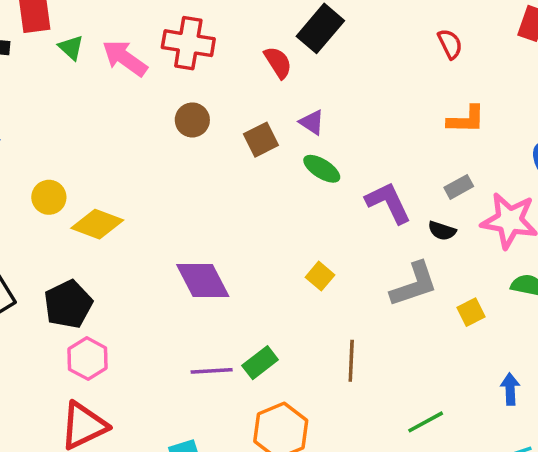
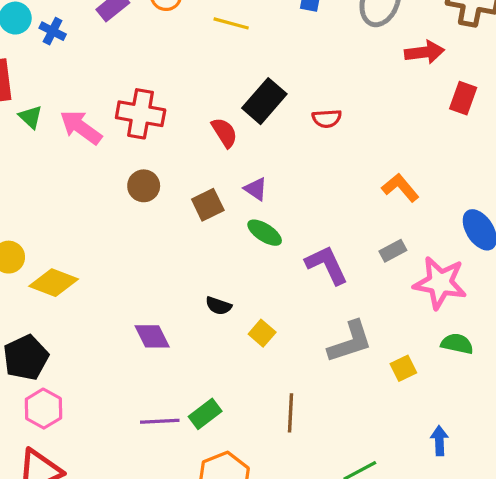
red semicircle: (450, 44) -> (327, 119), moved, turned 112
orange L-shape: (466, 119) -> (400, 188), turned -132
black semicircle: (442, 231) -> (218, 306), moved
purple diamond: (203, 280) -> (152, 336), size x0.7

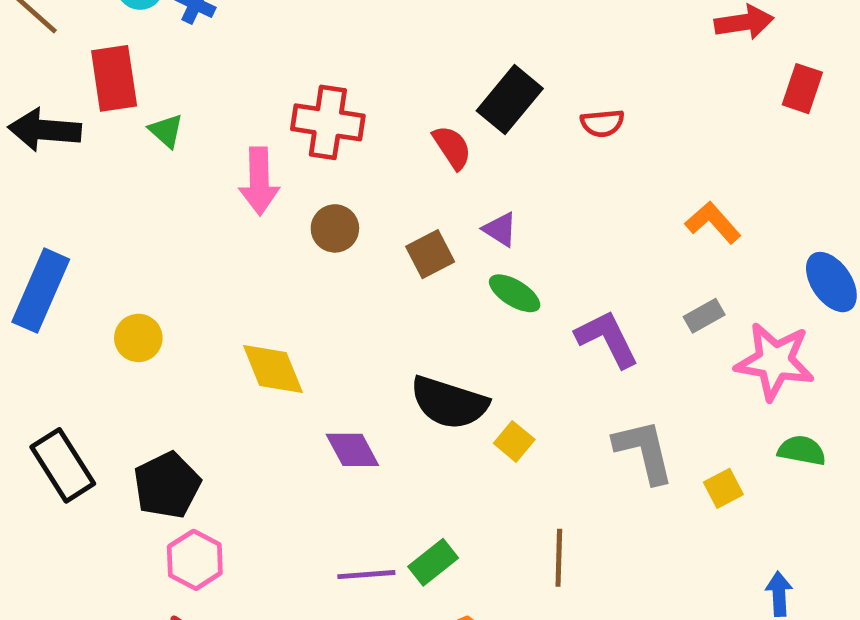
pink arrow: (81, 127) -> (259, 181), moved, turned -126
yellow diamond: (54, 283) -> (273, 369), moved, turned 48
black semicircle: (218, 306) -> (449, 403), size x2.0
gray L-shape: (350, 342) -> (644, 451), turned -84

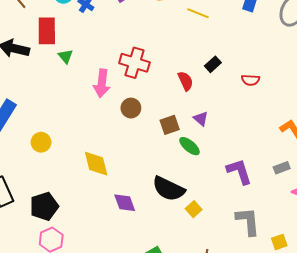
black rectangle: (510, 100) -> (213, 64), size x0.6
green ellipse: (515, 293) -> (190, 146), moved

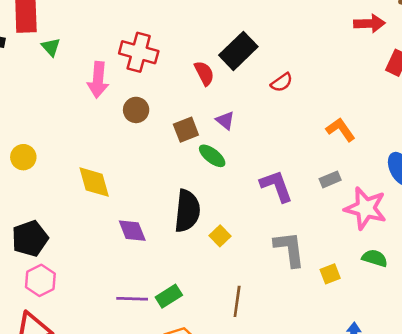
black rectangle: (213, 64) -> (238, 51), size x1.8
red semicircle: (251, 80) -> (282, 82), moved, turned -36
black semicircle: (168, 189) -> (187, 211), turned -108

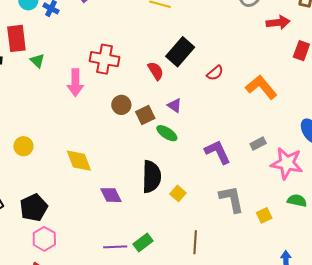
brown circle: (136, 110) -> (121, 105), moved
orange L-shape: (341, 130) -> (261, 87), moved, size x1.4

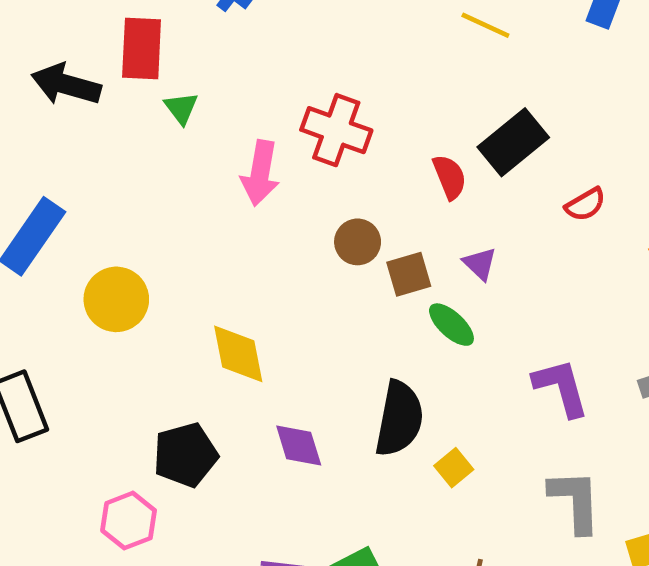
yellow circle: (23, 146) -> (116, 299), size x1.4
black pentagon: (34, 208) -> (185, 455), moved

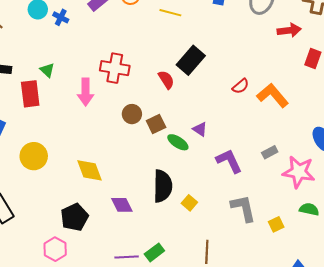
red rectangle: (142, 49) -> (30, 94), moved
red semicircle: (585, 204) -> (241, 86), moved
purple triangle: (480, 264) -> (200, 129), moved

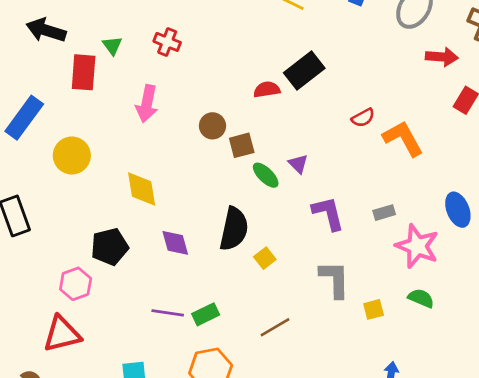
red cross: (115, 68) -> (167, 42), moved, size x0.7
red semicircle: (166, 80) -> (267, 90), turned -78
pink arrow: (86, 92) -> (147, 104), moved
brown line: (207, 252) -> (275, 327), turned 45

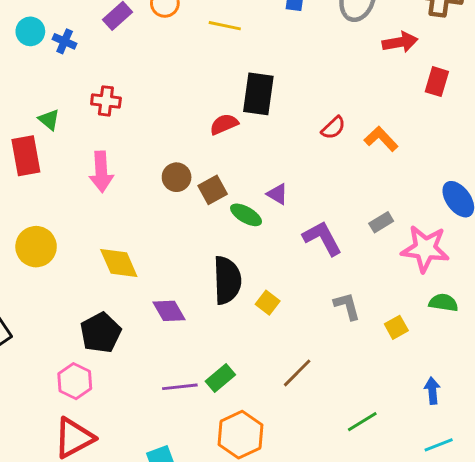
black rectangle: (304, 70) -> (258, 94), turned -30
orange L-shape: (403, 138) -> (381, 139), size x0.7
gray L-shape: (335, 279) -> (347, 306), size x0.7

